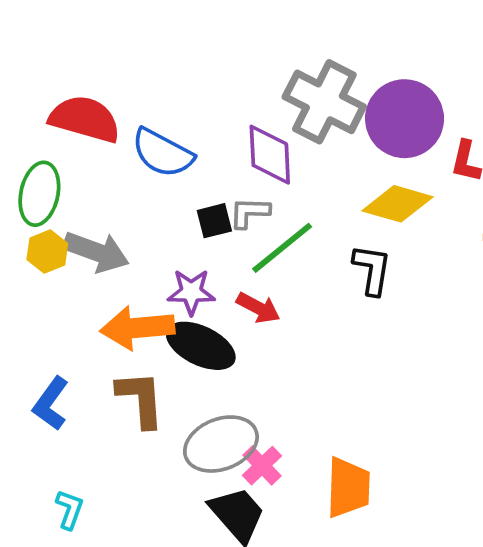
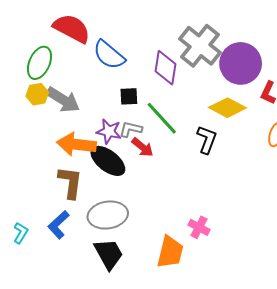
gray L-shape: (250, 213) -> (131, 129), moved
green line: (282, 248) -> (162, 118), turned 75
blue L-shape: (51, 404) -> (58, 225), moved
pink cross: (262, 466) -> (199, 227), moved, turned -30

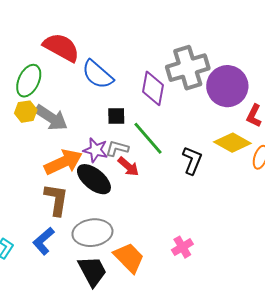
gray cross: (200, 46) -> (188, 68), turned 33
yellow diamond: (227, 108) -> (232, 143), moved
orange arrow: (76, 144) -> (63, 162), turned 147
pink cross: (199, 227) -> (182, 247), turned 30
orange trapezoid: (170, 252) -> (129, 258), moved, turned -60

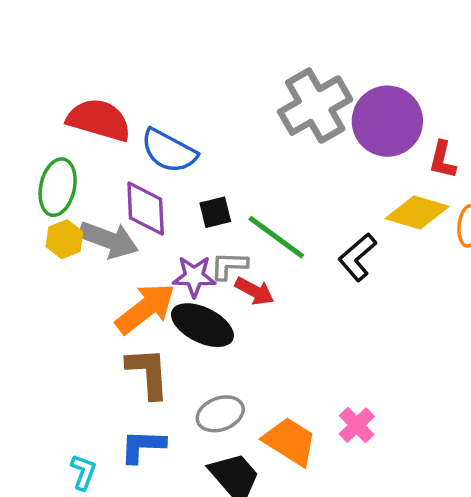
purple diamond: (153, 88) -> (146, 208), moved
black L-shape: (192, 160) -> (357, 257), turned -140
gray ellipse: (92, 233) -> (220, 414), size x0.7
blue L-shape: (44, 241) -> (143, 446), turned 56
pink cross: (182, 247) -> (357, 425), moved

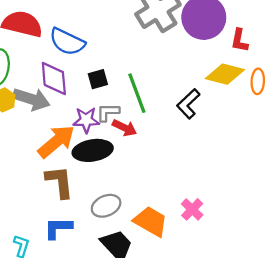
green line: (276, 237) -> (137, 93), turned 36
black ellipse: (202, 325) -> (93, 150), turned -33

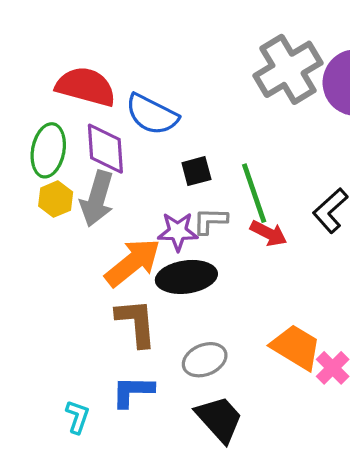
purple diamond: (54, 78) -> (105, 149), moved
gray arrow: (31, 99) -> (97, 199), turned 87
red arrow: (124, 128) -> (269, 233), moved
orange trapezoid: (151, 221) -> (296, 347), moved

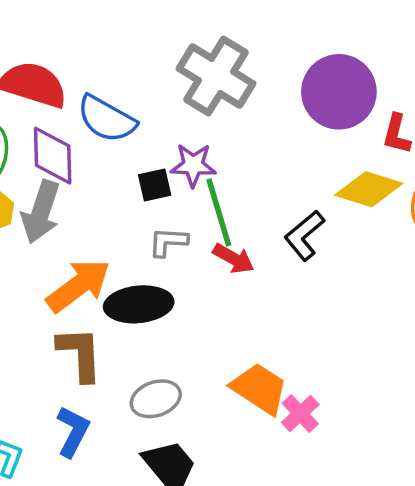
gray cross: (288, 69) -> (216, 76), moved, turned -30
purple star: (178, 232) -> (193, 165), moved
blue L-shape: (133, 391) -> (73, 431), turned 114

